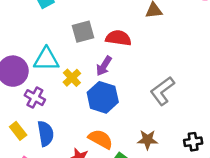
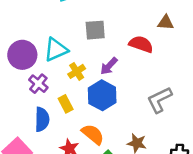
red semicircle: (118, 38) -> (141, 44), moved
cyan triangle: (46, 59) -> (56, 50), turned -35
yellow rectangle: (18, 131) -> (66, 104), moved

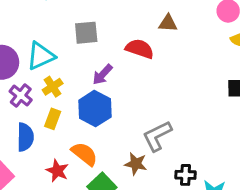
yellow cross: (77, 71) -> (53, 87), moved
gray L-shape: (159, 100) -> (157, 136), moved
yellow rectangle: (66, 104) -> (53, 119), turned 49

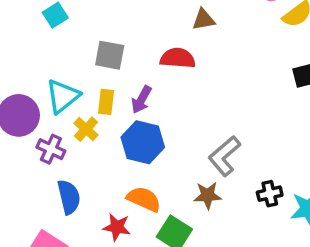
gray square: (86, 33) -> (110, 55), turned 30
yellow rectangle: (53, 119) -> (106, 102), moved

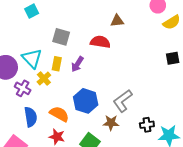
cyan triangle: (63, 96) -> (32, 58), turned -40
blue hexagon: (143, 142) -> (86, 101), moved
orange semicircle: (144, 199) -> (59, 114), moved

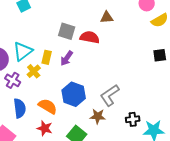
gray square: (61, 37) -> (67, 31), moved
cyan triangle: (32, 58) -> (23, 51), turned 35

